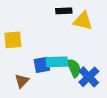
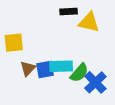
green semicircle: (74, 68) -> (79, 73), turned 66
brown triangle: (22, 81) -> (28, 68), moved

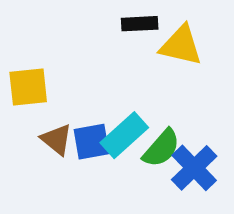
cyan rectangle: (61, 66) -> (124, 135), turned -40
brown triangle: (28, 68) -> (57, 139), turned -35

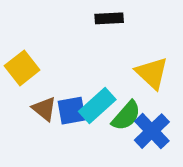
yellow triangle: (181, 46) -> (152, 73), moved, turned 30
yellow square: (28, 87) -> (22, 68), turned -32

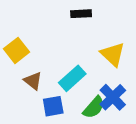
blue square: (72, 111) -> (53, 106), moved
green semicircle: (126, 116) -> (94, 107), moved

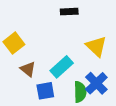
green semicircle: (94, 107) -> (80, 92), turned -42

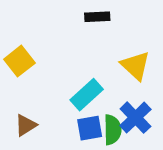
brown triangle: (28, 69) -> (26, 125), moved, turned 49
blue square: (45, 91) -> (90, 128), moved

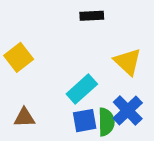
brown triangle: (26, 125) -> (24, 118), turned 30

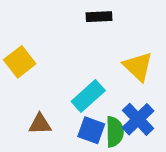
brown triangle: (24, 118) -> (40, 124), moved
blue square: (85, 121) -> (91, 130), turned 30

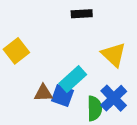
brown triangle: (40, 124) -> (43, 93), moved
blue square: (91, 130) -> (63, 96), moved

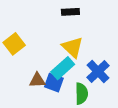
yellow triangle: (114, 55) -> (73, 47), moved
blue cross: (114, 98) -> (98, 72), moved

